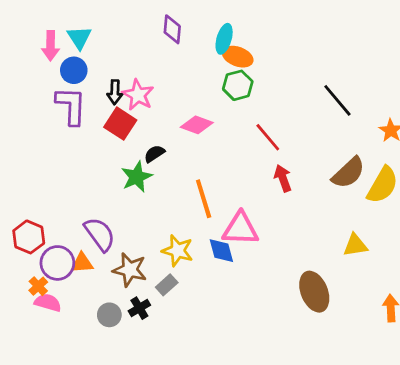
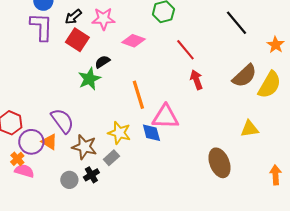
black arrow: (115, 92) -> (73, 17), turned 48
pink star: (138, 95) -> (103, 19), moved, turned -30
orange triangle: (82, 263) -> (49, 142), turned 36

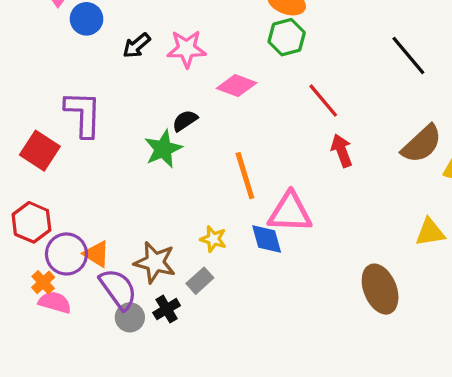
purple L-shape: (41, 27) -> (83, 114), moved
red square: (77, 40) -> (40, 151), moved
purple semicircle: (62, 121) -> (118, 289), moved
yellow star: (119, 133) -> (213, 239), size x0.7

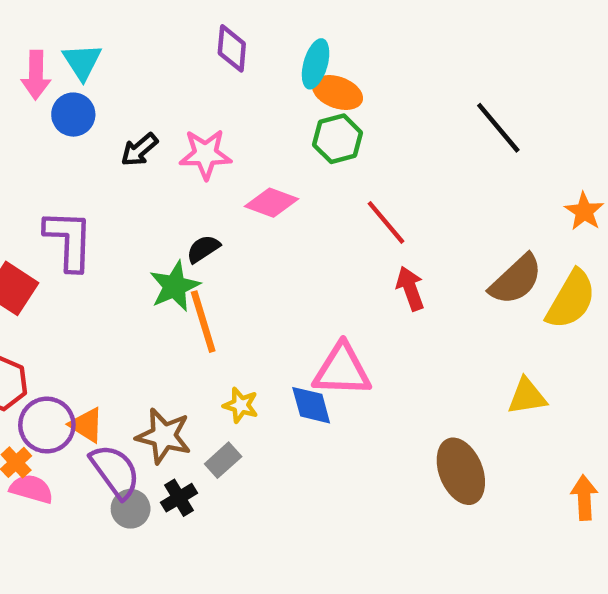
black line: (408, 56) -> (498, 128), moved
orange line: (245, 176) -> (203, 322), moved

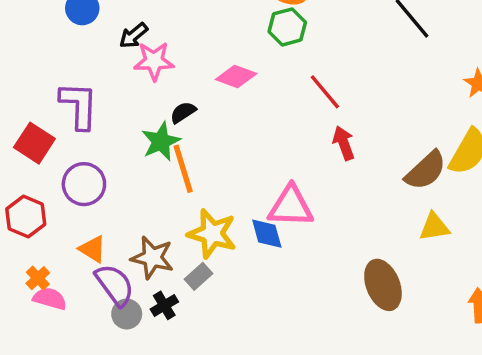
pink star: (205, 154) -> (154, 61), moved
brown semicircle: (516, 280) -> (426, 170), moved
yellow star: (241, 405) -> (212, 234), size x1.8
purple circle: (47, 425) -> (84, 184), moved

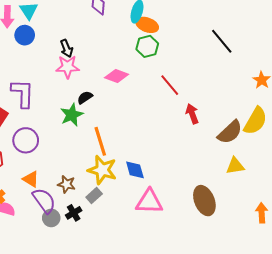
black arrow: (134, 35) -> (67, 48), moved, turned -72
red arrow: (344, 143) -> (192, 114), moved
orange line: (183, 169) -> (100, 141), moved
pink triangle: (291, 206) -> (149, 202), moved
brown star: (152, 258) -> (67, 184), size x0.7

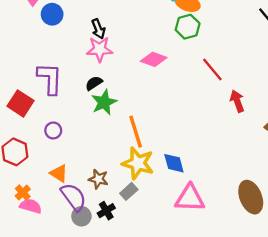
black semicircle: (85, 97) -> (94, 83), moved
purple circle: (26, 140) -> (53, 130), size x0.6

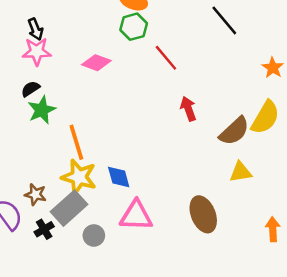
red line: (212, 70) -> (166, 58), moved
gray rectangle: (129, 191) -> (69, 208), size x1.8
gray circle: (81, 216) -> (94, 235), moved

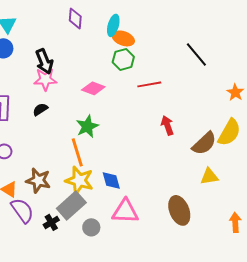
black arrow: (35, 29) -> (44, 61), size x1.4
red line: (166, 58) -> (149, 84), turned -60
green star: (42, 110) -> (87, 126), moved
brown star: (35, 194) -> (38, 180), moved, size x1.4

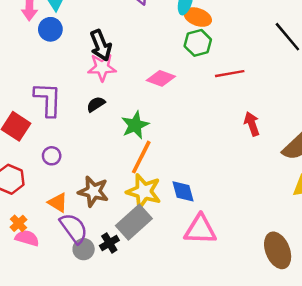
green star: (87, 126) -> (135, 125), moved
orange line: (77, 152) -> (141, 157), turned 44
brown ellipse: (179, 210) -> (278, 250), moved
gray circle: (91, 227) -> (84, 249), moved

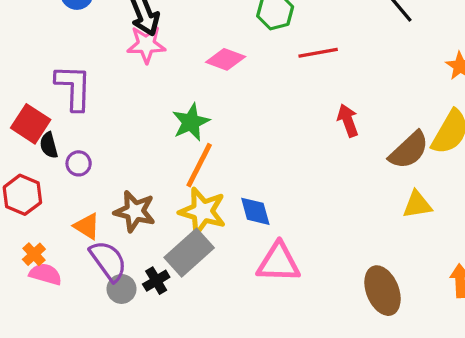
black semicircle: (96, 104) -> (49, 145), moved, turned -72

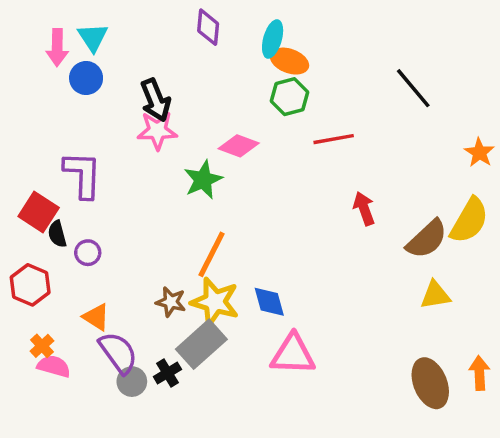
green star: (191, 122) -> (203, 180), moved
brown star: (135, 211) -> (171, 302), moved, size x0.7
brown ellipse: (382, 291) -> (430, 383), moved

